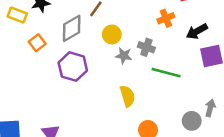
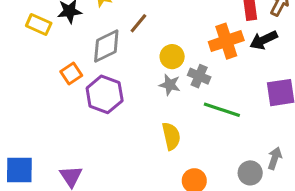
orange cross: (166, 18) -> (226, 41), size x1.5
black arrow: (197, 31) -> (264, 40), moved
yellow circle: (112, 34) -> (172, 57), moved
orange square: (37, 43) -> (71, 73), moved

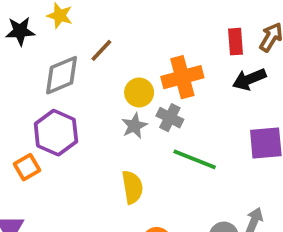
orange cross: (226, 41) -> (182, 77), moved
orange square: (71, 73) -> (27, 167), moved
gray star: (170, 85) -> (134, 126), turned 30

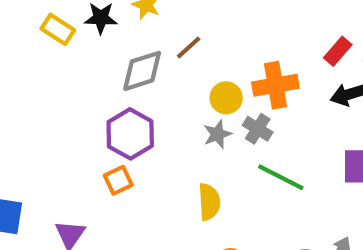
red rectangle: (236, 42) -> (338, 51), turned 40
orange square: (27, 167) -> (118, 180), moved

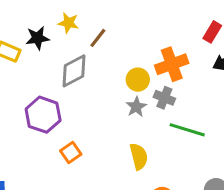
brown line: (189, 48) -> (98, 38), moved
purple hexagon: (130, 134) -> (43, 115), moved

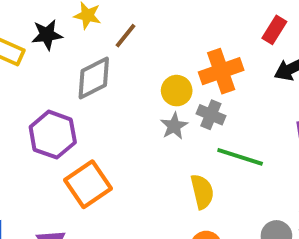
orange square: (71, 152) -> (88, 184), size x1.6
yellow semicircle: (139, 156) -> (202, 192), moved

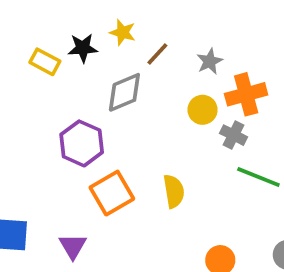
gray star: (174, 126) -> (210, 61), moved
yellow semicircle: (202, 192) -> (174, 191), moved

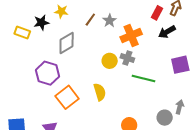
brown line: (157, 54) -> (90, 20), moved
yellow circle: (203, 110) -> (110, 61), moved

